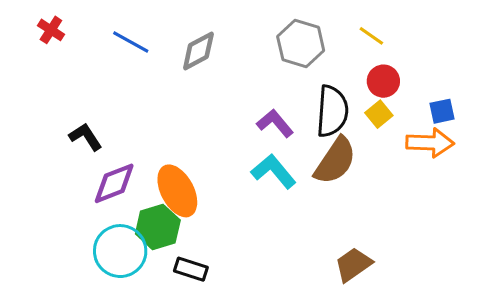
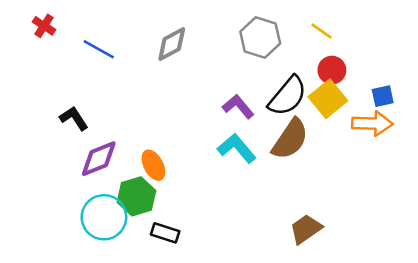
blue line: (131, 42) -> (99, 49), moved
black semicircle: (332, 111) -> (288, 96), turned 36
yellow square: (379, 114) -> (328, 99), size x1.6
orange ellipse: (177, 191) -> (153, 165), size x0.7

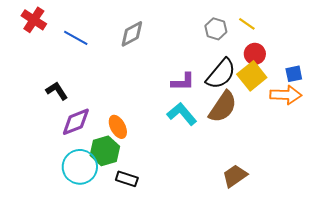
red cross: (44, 26) -> (34, 20), size x1.4
gray hexagon: (260, 38) -> (216, 29), moved, size x0.7
purple L-shape: (238, 107) -> (183, 82), turned 130

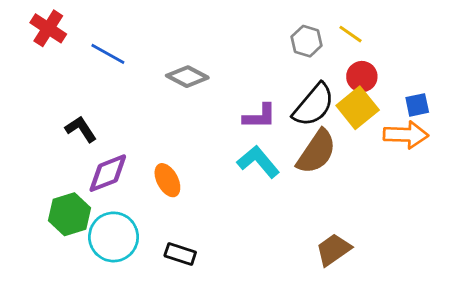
gray diamond: (132, 34) -> (187, 77), moved, turned 56
green hexagon: (105, 151) -> (70, 214), moved

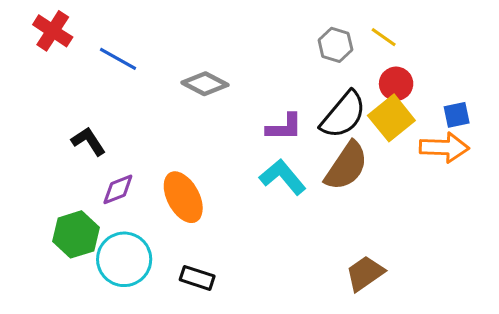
purple diamond: (108, 173) -> (118, 189), size x0.7
orange ellipse: (167, 180) -> (183, 197), size x1.4

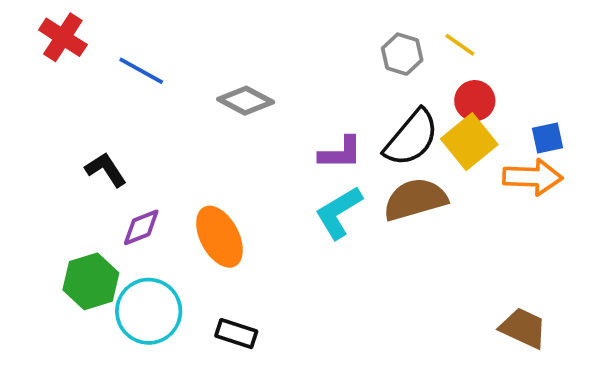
brown semicircle: (346, 166) -> (415, 199), turned -140
cyan L-shape: (283, 177) -> (339, 212), turned -81
brown trapezoid: (365, 273) -> (523, 328), moved, turned 60

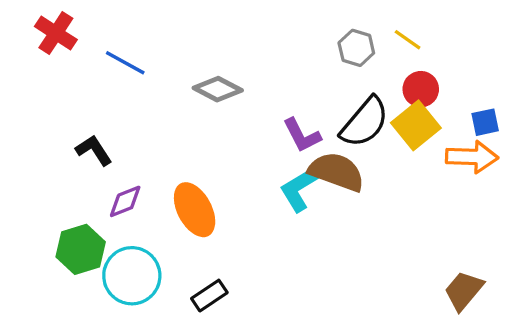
purple L-shape: (341, 153) -> (302, 135), turned 63
brown semicircle: (415, 199) -> (337, 172), moved, turned 36
brown trapezoid: (523, 328) -> (464, 291), turned -75
black rectangle: (236, 334) -> (209, 296), turned -52

